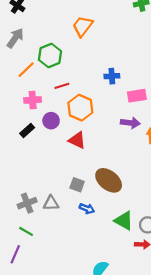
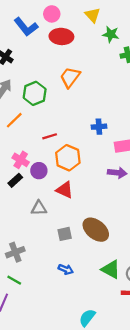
green hexagon: (50, 55) -> (35, 93), moved
pink cross: (33, 100) -> (21, 160), moved, turned 35
gray square: (77, 185) -> (65, 234), turned -32
gray triangle: (51, 203) -> (39, 208), moved
blue arrow: (87, 209) -> (66, 269), moved

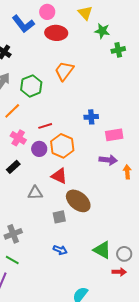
pink cross: (21, 160) -> (18, 138), moved
purple circle: (39, 171) -> (39, 149), moved
brown ellipse: (96, 230) -> (78, 201), moved

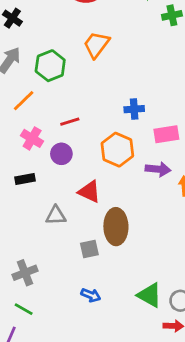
orange hexagon: (62, 146) -> (117, 150), moved
black rectangle: (13, 167) -> (25, 179), turned 32
brown ellipse: (78, 201) -> (116, 227), turned 50

